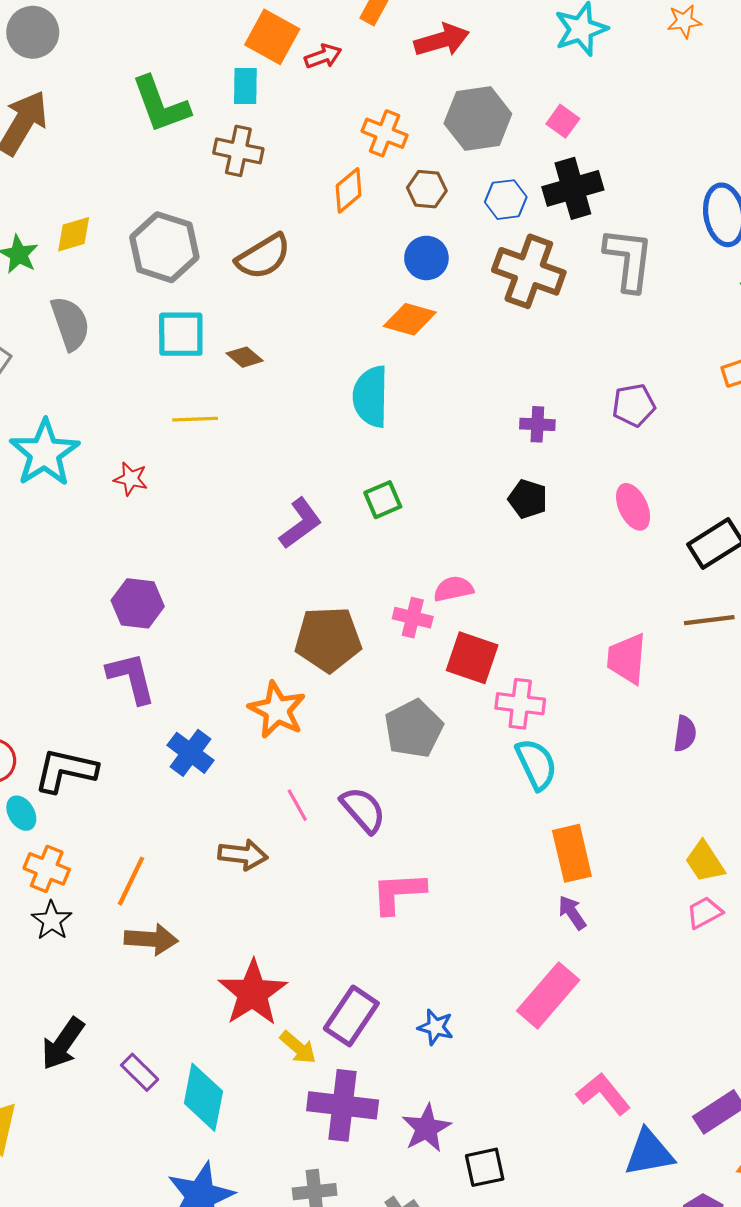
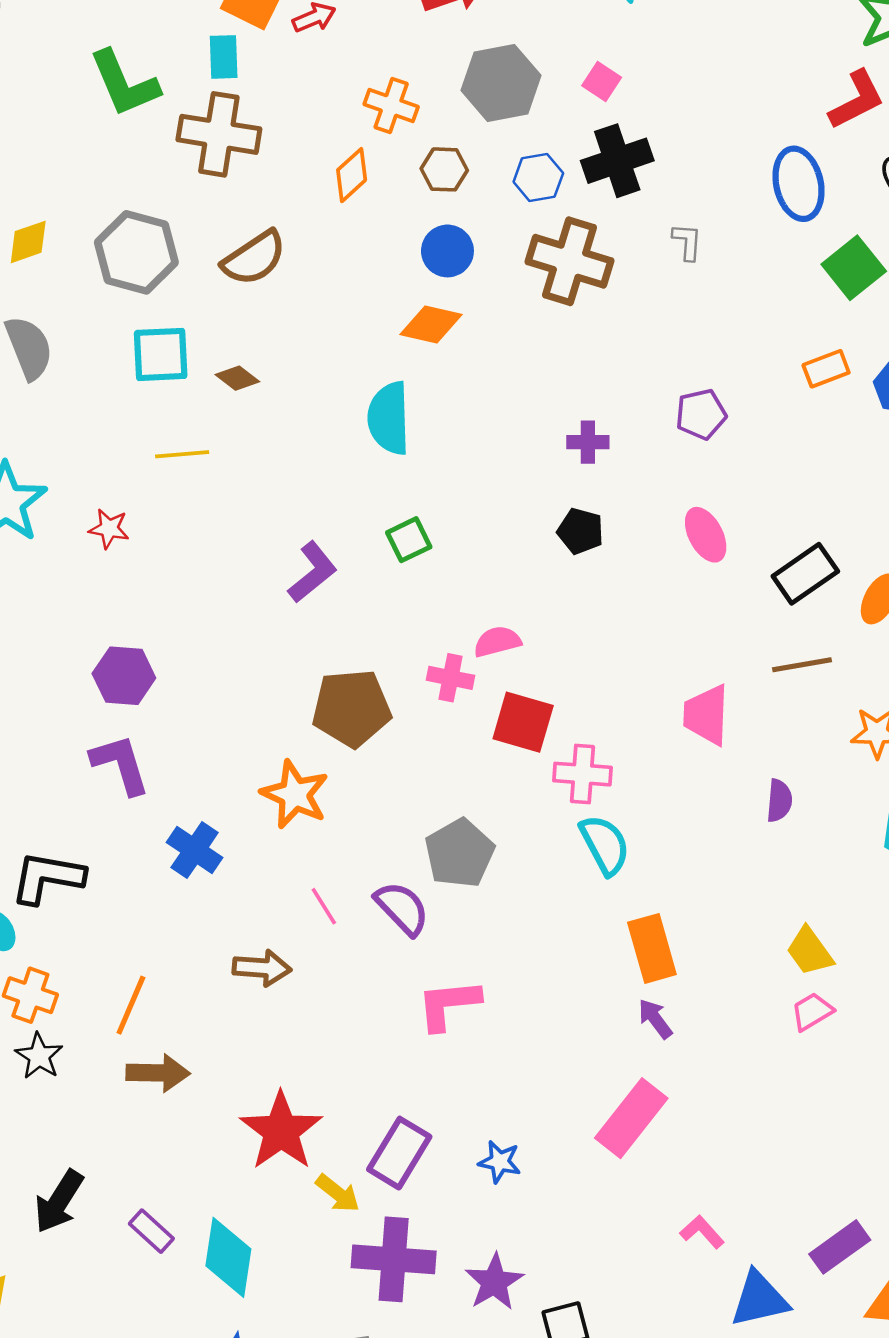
brown cross: (238, 151) -> (219, 134), size x1.4
gray L-shape: (629, 259) -> (687, 242), size x0.5
gray pentagon: (414, 729) -> (460, 853), moved
pink L-shape: (603, 1094) -> (702, 1232), size x0.7

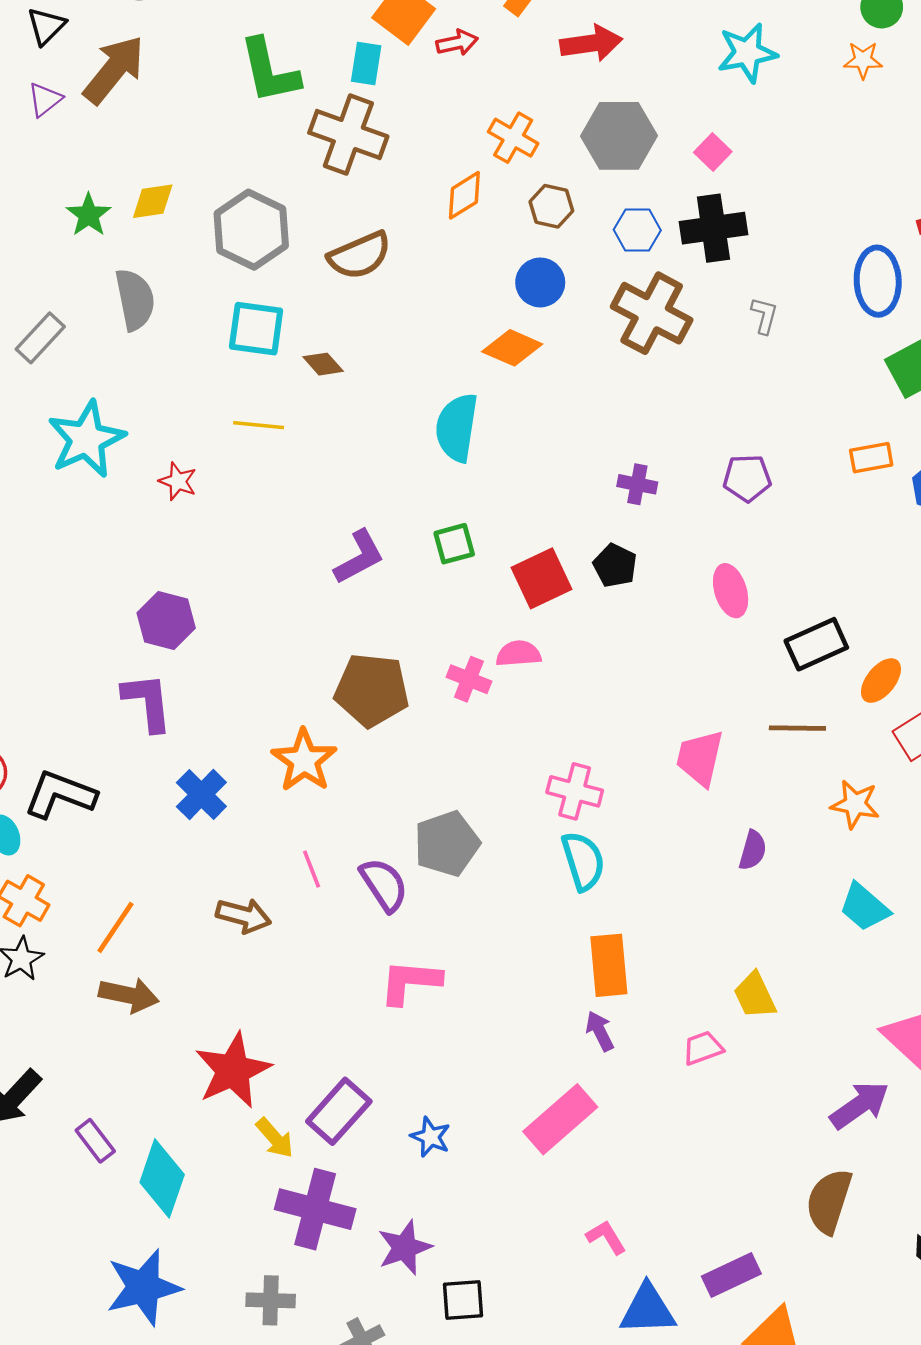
red square: (523, 722) -> (542, 578), moved, turned 38
pink trapezoid: (812, 1012) -> (703, 1048), moved

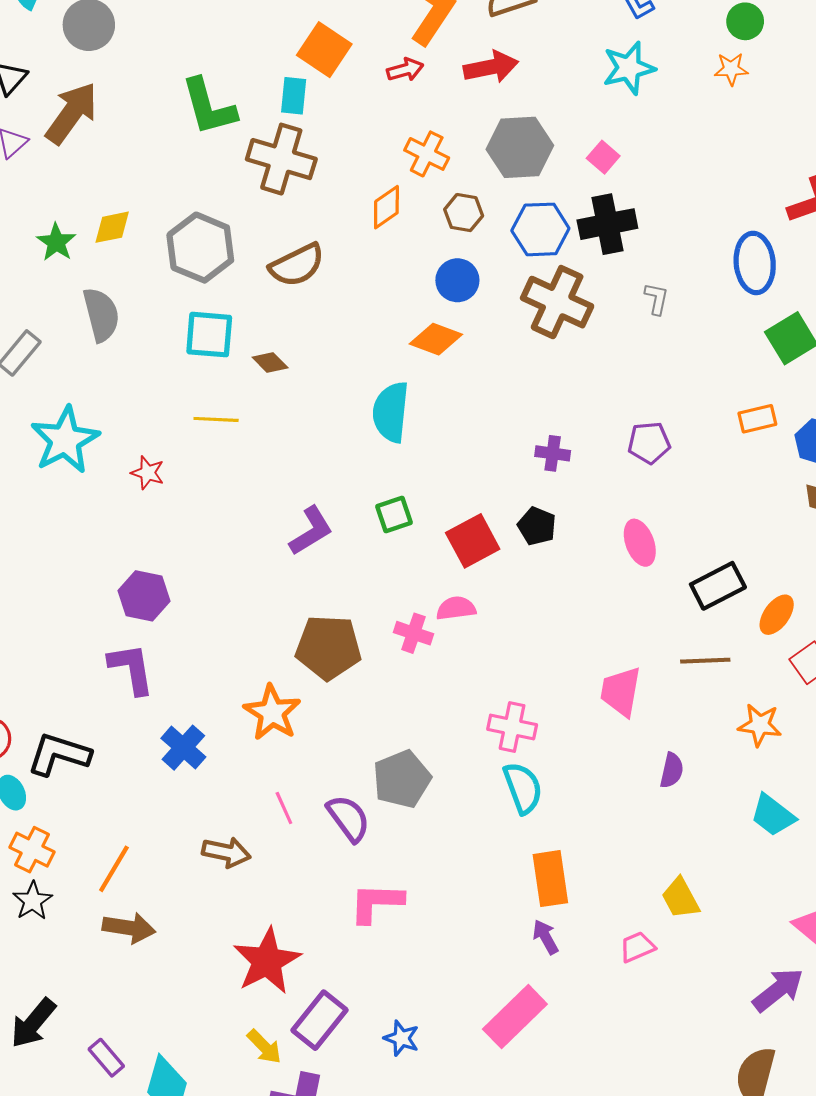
red arrow: (457, 43) -> (405, 70), moved
blue hexagon: (637, 230) -> (540, 229), size x1.4
red star: (233, 1070) -> (267, 961), moved

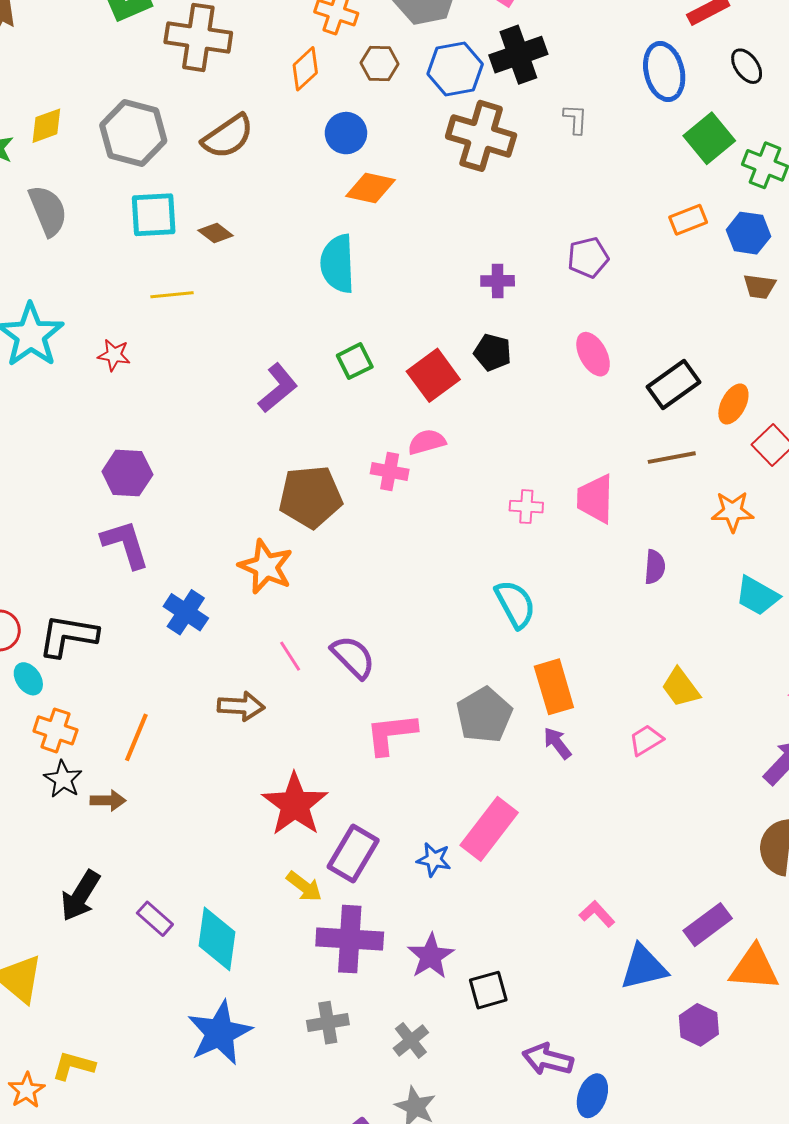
blue circle: (457, 280) -> (346, 133), moved
pink cross: (512, 727) -> (526, 507), moved, size x0.7
gray pentagon: (402, 779) -> (484, 715), moved
brown arrow: (129, 928) -> (108, 800), moved, size x0.7
pink rectangle: (515, 1017) -> (489, 829), moved

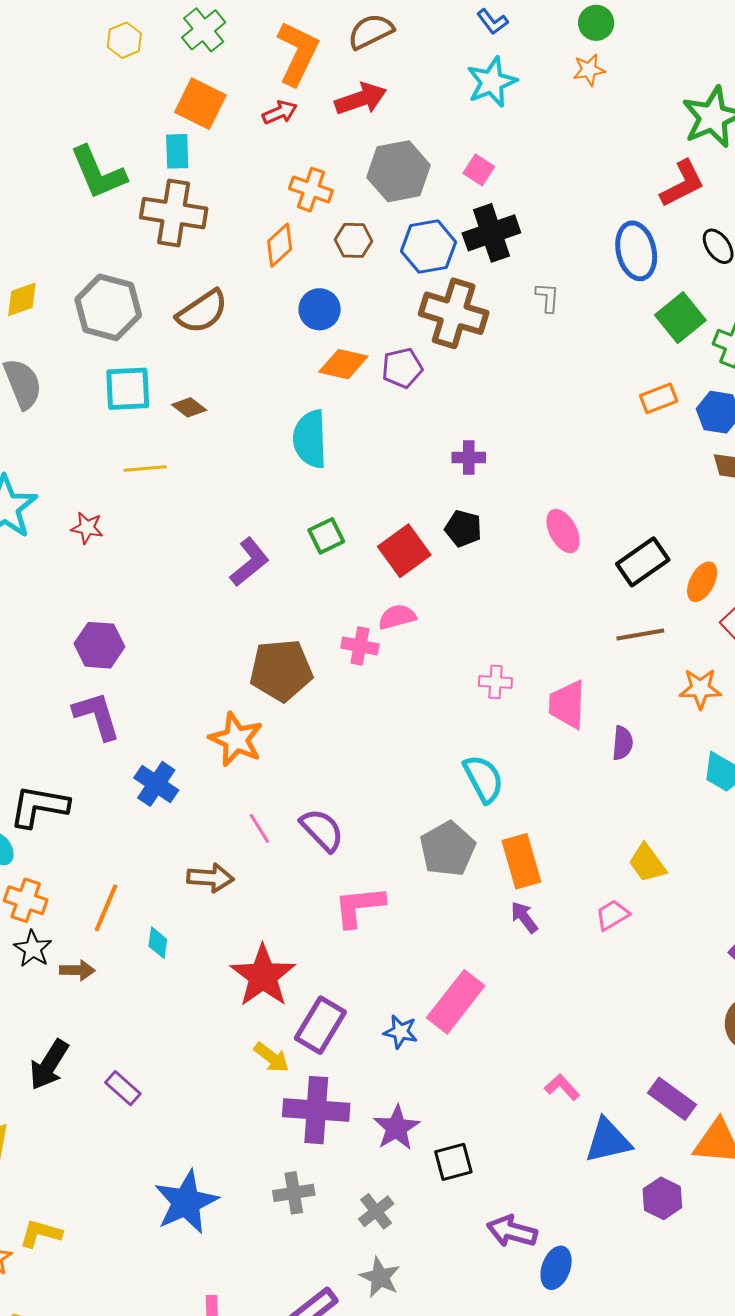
purple pentagon: (588, 257) -> (402, 368), moved
pink trapezoid: (595, 499) -> (567, 705), moved
gray pentagon: (484, 715) -> (448, 849), moved
purple rectangle: (708, 925) -> (672, 1099), turned 72
cyan diamond: (217, 939) -> (158, 943), moved, size x0.5

